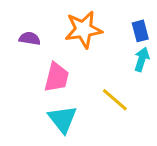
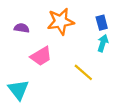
pink trapezoid: (57, 77) -> (41, 56), turned 45
cyan triangle: (63, 119) -> (18, 90), moved

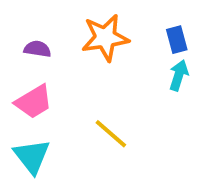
pink trapezoid: (41, 56) -> (34, 102), moved
yellow line: (83, 72) -> (111, 134), moved

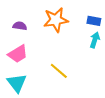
blue rectangle: (177, 40) -> (94, 21), turned -64

